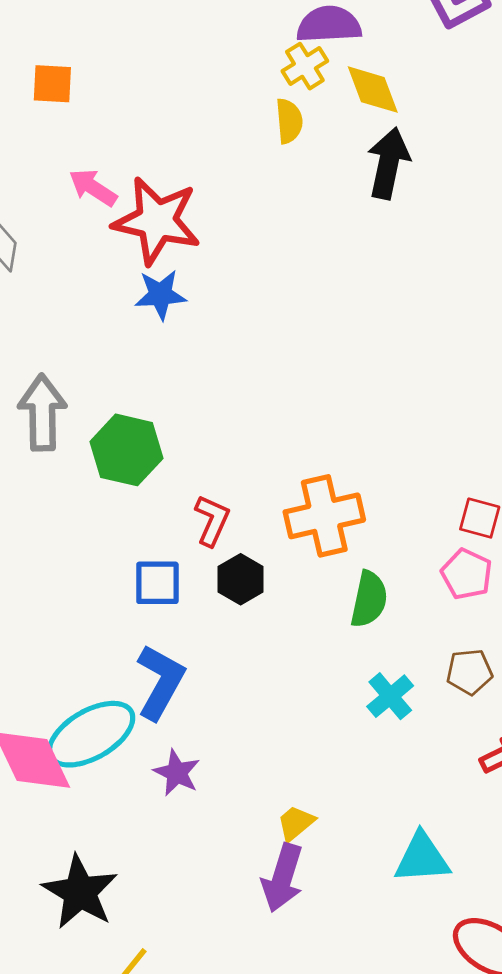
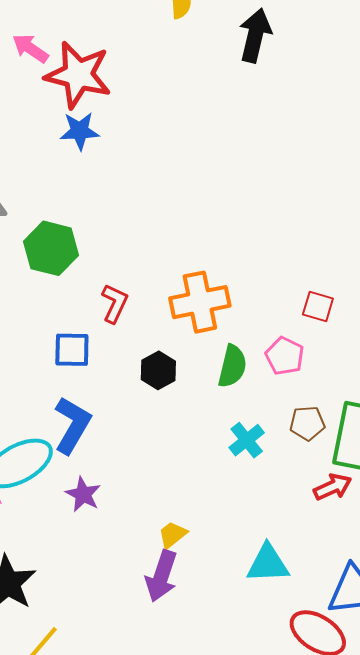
pink pentagon: (467, 574) -> (285, 356), moved
black hexagon: (241, 579) -> (158, 370), moved

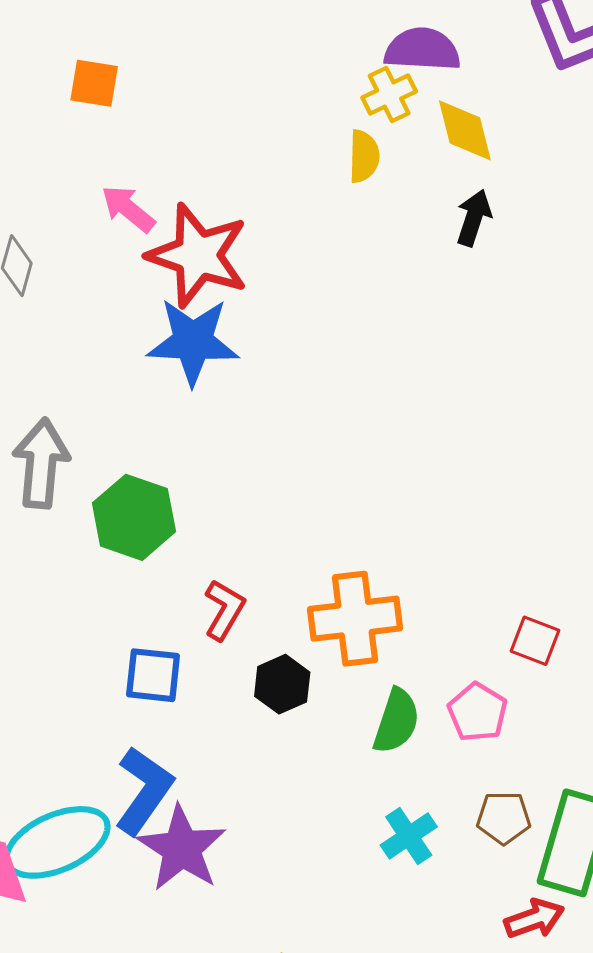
black arrow: (255, 35) -> (474, 218), size x0.7
blue star: (80, 131) -> (193, 341), size x1.5
black hexagon: (158, 370) -> (282, 684), moved
purple star: (83, 494) -> (182, 848), moved, size x1.6

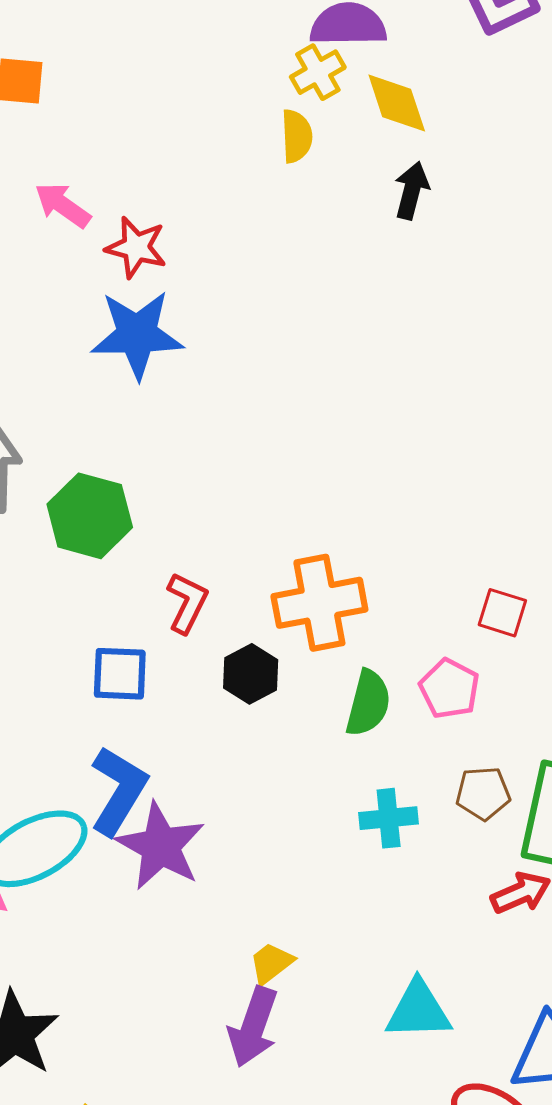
red star: (198, 255) -> (136, 247), size x0.6
cyan cross: (409, 836) -> (389, 818), turned 32

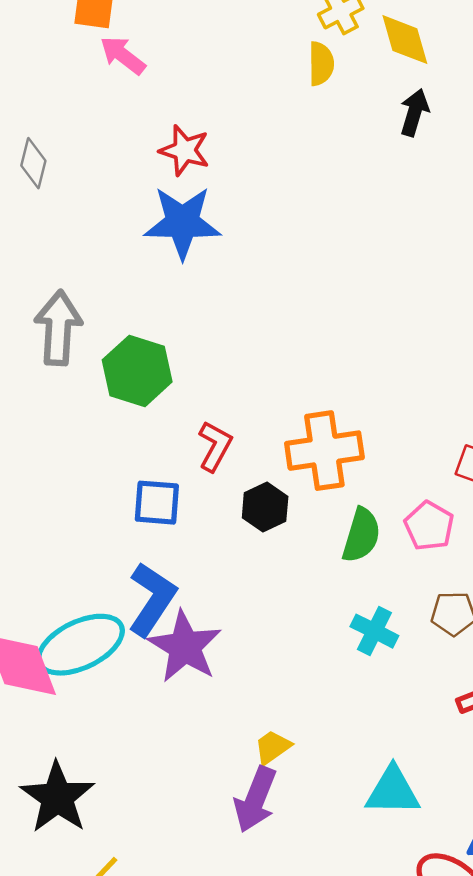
pink arrow: (63, 205) -> (123, 55), moved
cyan cross: (389, 818) -> (374, 631), turned 30

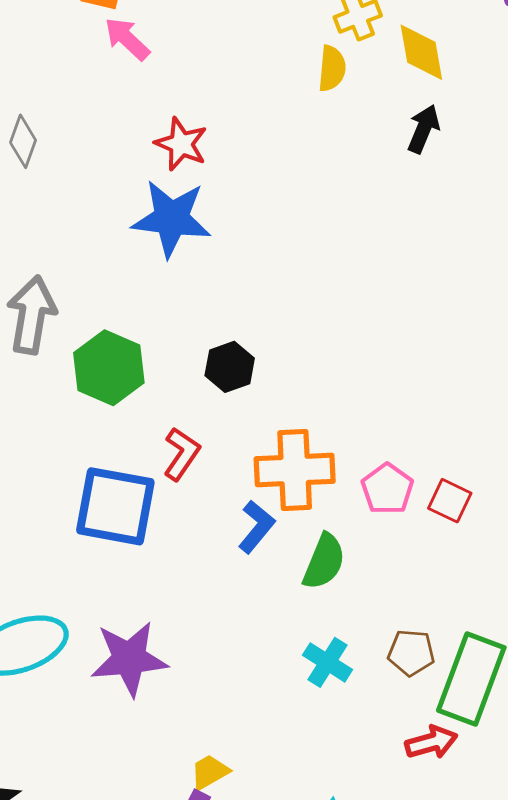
blue square: (157, 503) -> (115, 506), size x1.6
black hexagon: (265, 507) -> (230, 367), moved
pink pentagon: (429, 526) -> (387, 489), moved
blue L-shape: (152, 599) -> (256, 527), moved, size x0.7
purple star: (185, 647) -> (129, 659), turned 30

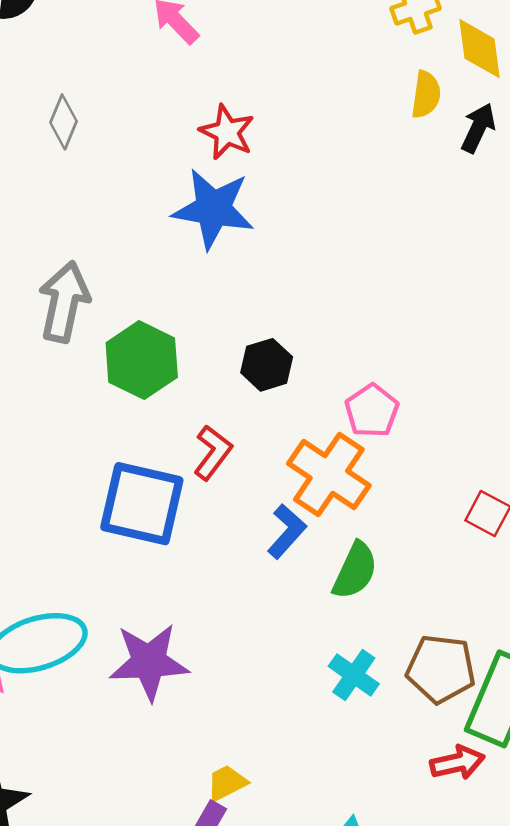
yellow semicircle: (332, 68) -> (426, 95), moved
orange cross: (295, 470) -> (329, 475), turned 34
pink pentagon: (387, 489) -> (372, 411), moved
brown pentagon: (411, 653) -> (441, 669), size x1.4

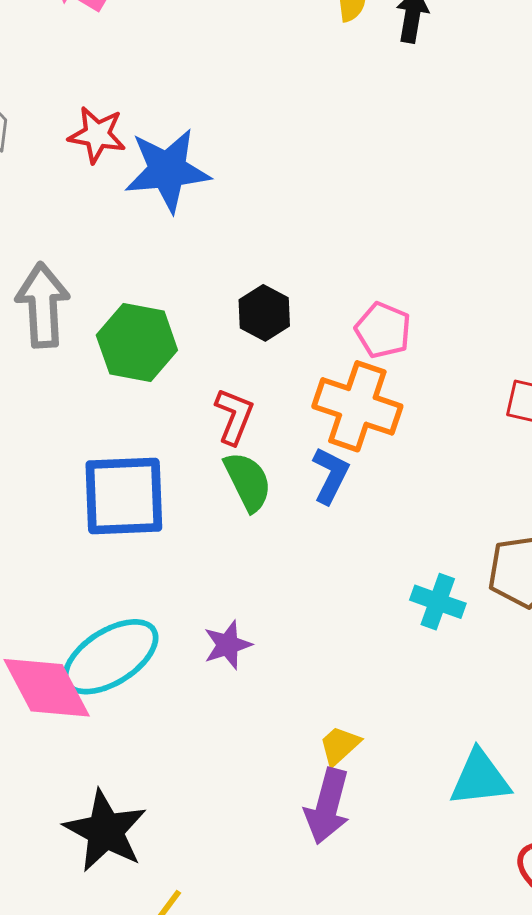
red star: (227, 132) -> (97, 135), moved
blue square: (142, 504) -> (124, 496), moved
green semicircle: (355, 571) -> (248, 482), moved, turned -36
purple star: (149, 662) -> (228, 645), size x0.6

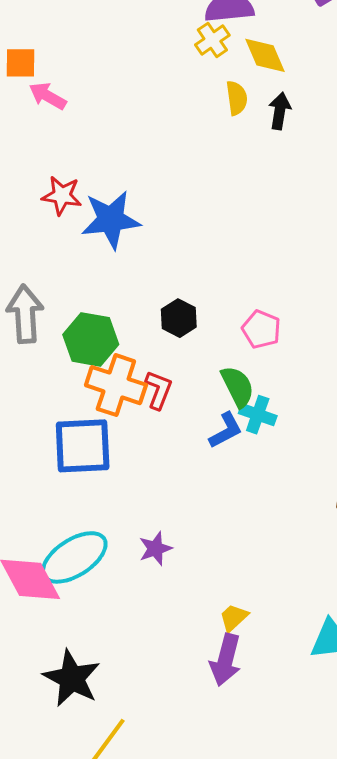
orange cross: (357, 406) -> (116, 385), moved
blue L-shape: (330, 475) -> (226, 430), turned 36
green semicircle: (248, 482) -> (238, 386), moved
cyan cross: (438, 602) -> (258, 415), moved

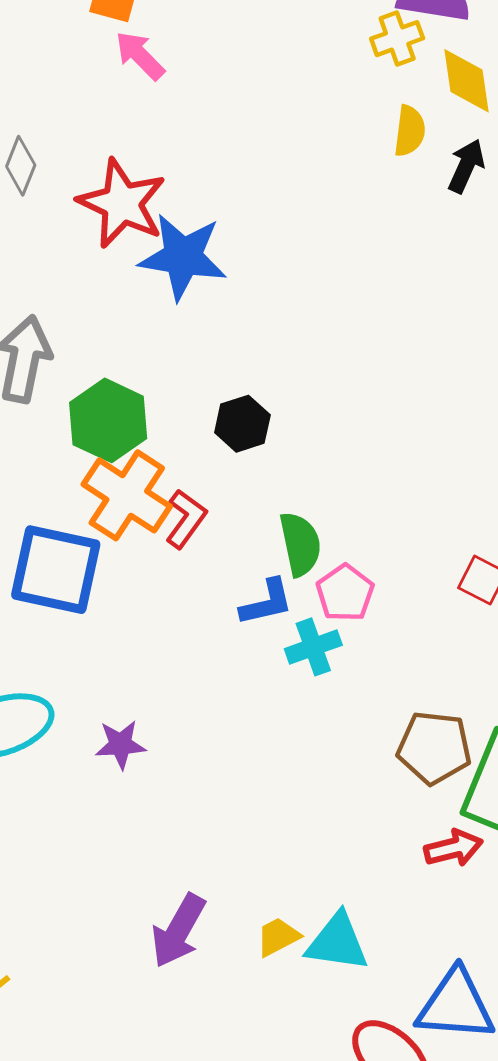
red star: (62, 196) -> (122, 203), size x1.5
pink pentagon: (261, 329) -> (345, 593), moved
cyan cross: (258, 415) -> (313, 647), moved, turned 36
yellow trapezoid: (234, 618) -> (278, 937), moved

